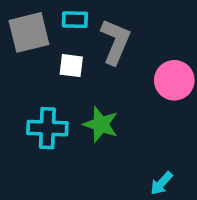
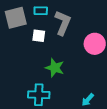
cyan cross: (47, 128) -> (39, 95), moved

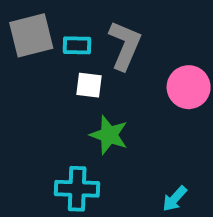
cyan rectangle: (41, 11) -> (77, 45), moved
white square: (39, 36) -> (89, 85), moved

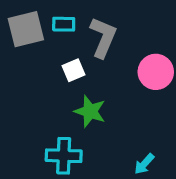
cyan rectangle: (77, 45) -> (64, 24), moved
white square: (89, 85) -> (74, 70), turned -30

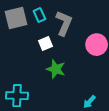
cyan rectangle: (64, 24) -> (39, 15), turned 64
cyan cross: (64, 156) -> (17, 96), moved

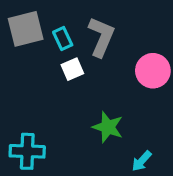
cyan rectangle: (39, 15) -> (63, 39), moved
green star: (56, 69) -> (108, 127), moved

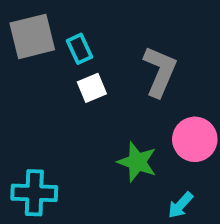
gray L-shape: (101, 37) -> (160, 71), moved
pink circle: (153, 71) -> (195, 139), moved

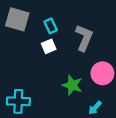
gray square: (32, 36) -> (17, 19), turned 30
cyan rectangle: (80, 49) -> (51, 26), moved

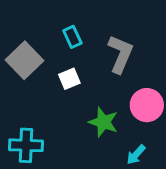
gray square: (17, 19) -> (24, 60), moved, turned 30
white square: (49, 46) -> (69, 79), moved

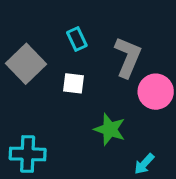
white square: (69, 79) -> (74, 83), turned 30
pink circle: (147, 105) -> (156, 92), moved

